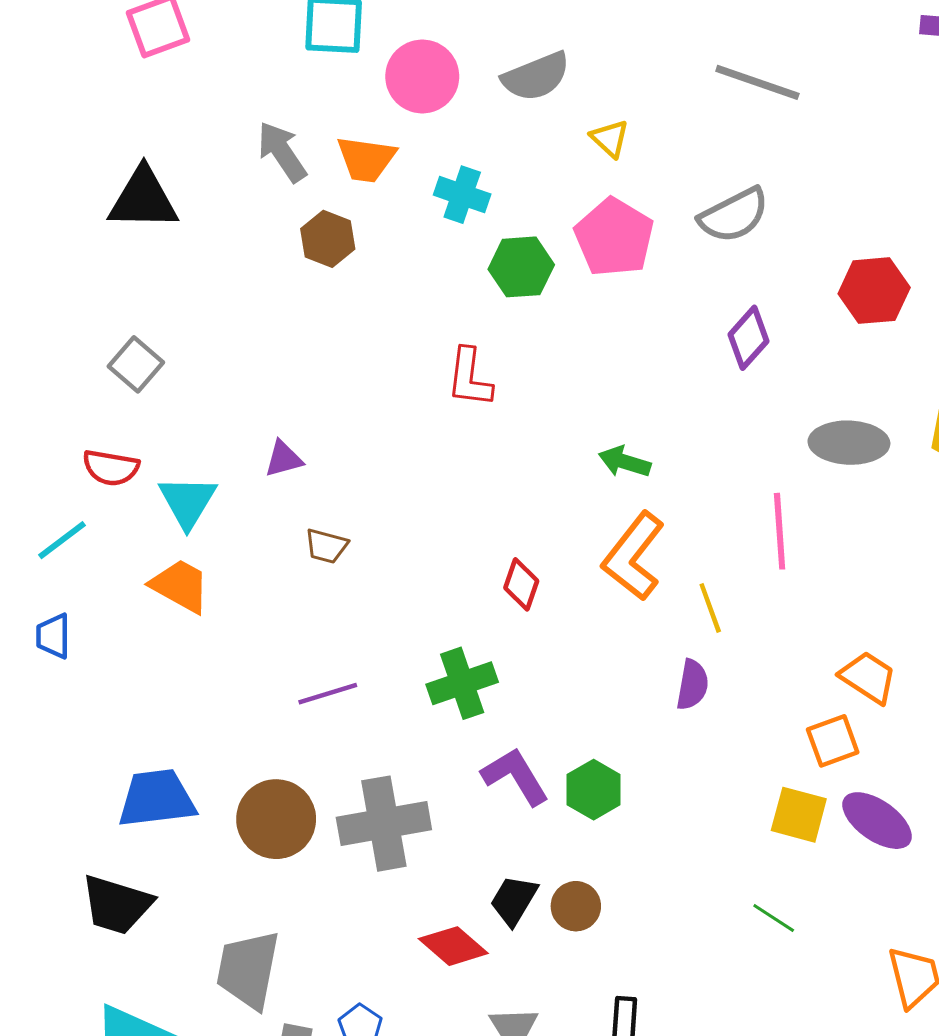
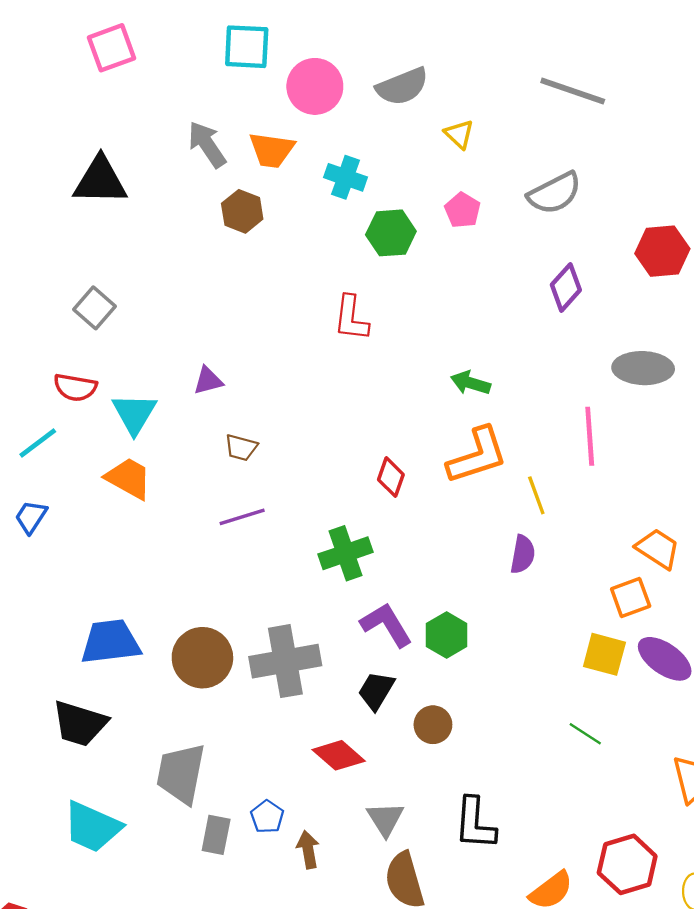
pink pentagon: (614, 237) -> (462, 210), size x0.6
orange L-shape: (633, 556) -> (477, 456), turned -146
blue trapezoid: (53, 636) -> (31, 517), turned 33
purple line: (328, 694) -> (242, 517), moved
black trapezoid: (514, 900) -> (376, 691), moved

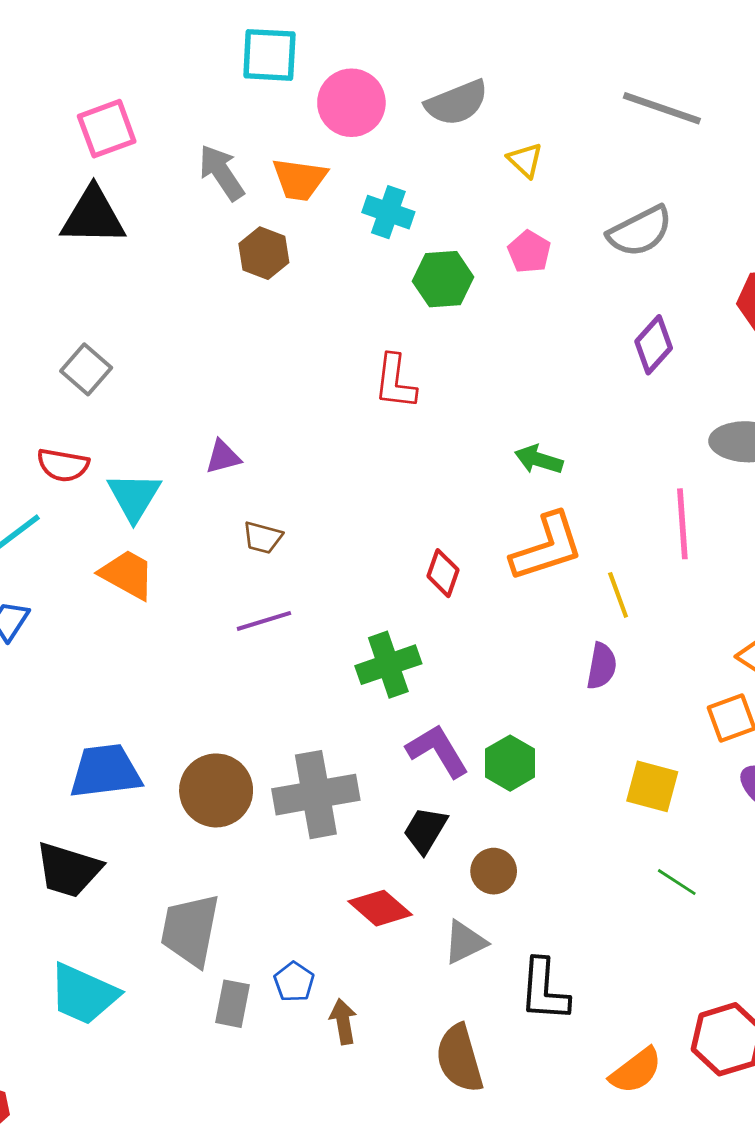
pink square: (112, 48) -> (107, 129), moved
yellow square: (604, 654) -> (652, 786), moved
gray triangle: (385, 819) -> (465, 942), moved, turned 36

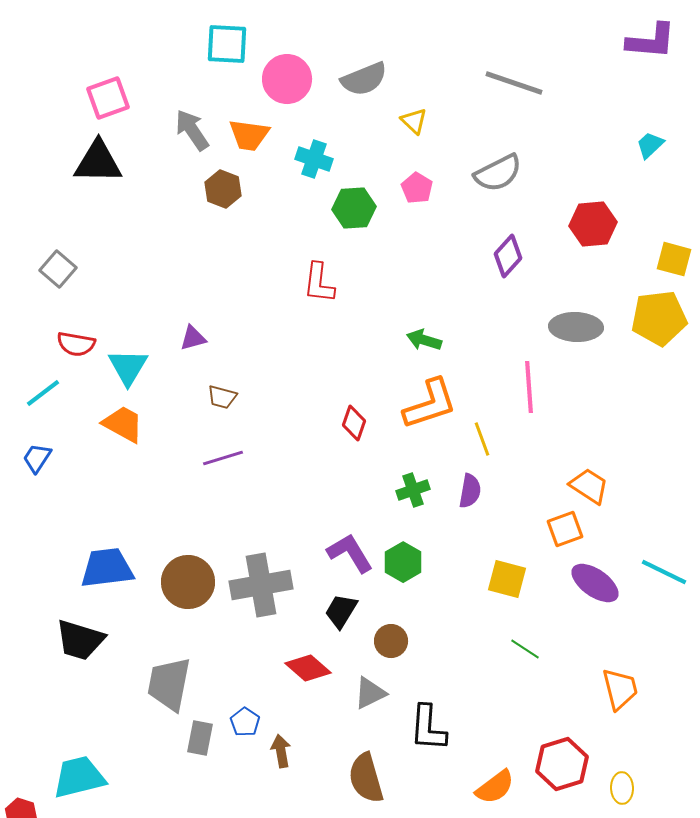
gray square: (86, 369) -> (58, 269), moved
green cross: (388, 665) -> (413, 490), moved, size x0.7
cyan trapezoid: (83, 994) -> (79, 777), moved, turned 142

